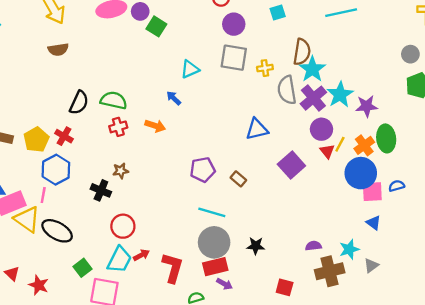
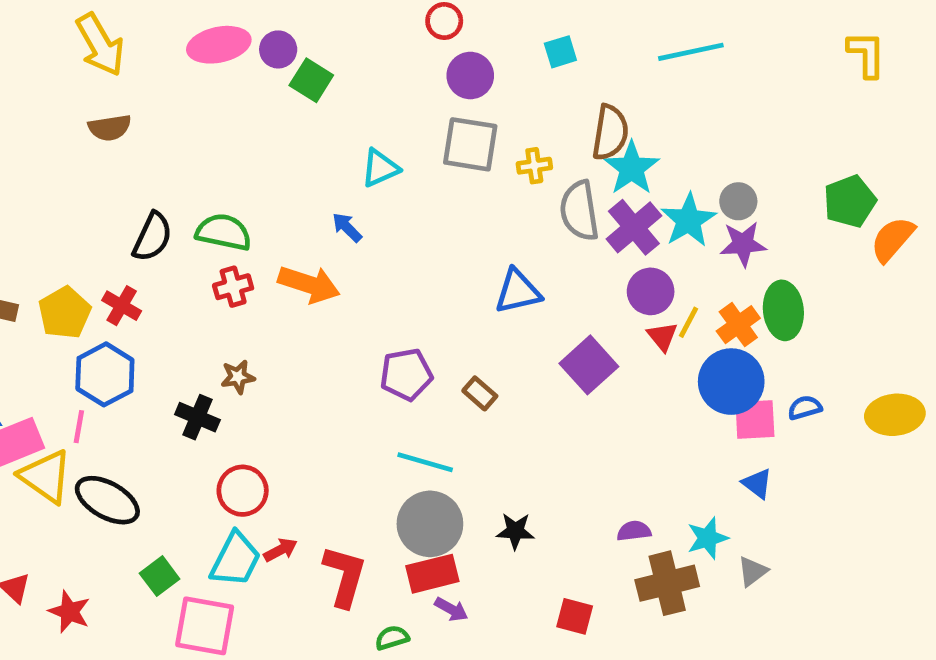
gray circle: (410, 54) -> (738, 201), moved
orange arrow: (155, 126) -> (309, 284), size x1.4

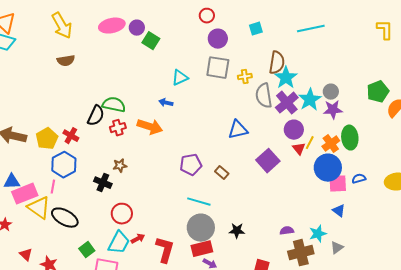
blue arrow: (347, 227) -> (166, 103), turned -32
black semicircle: (152, 237) -> (96, 116), moved

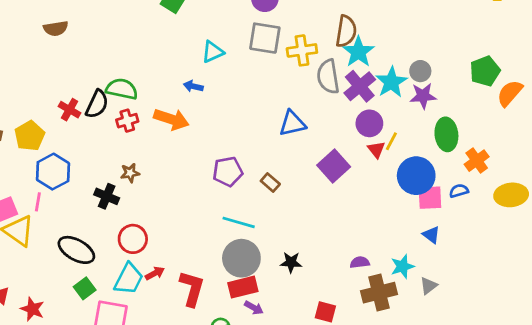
yellow cross: (245, 77) -> (302, 50), size x1.5
red cross: (71, 136) -> (69, 110), moved
orange cross: (331, 144) -> (477, 161), moved
black ellipse: (65, 218) -> (76, 250), moved

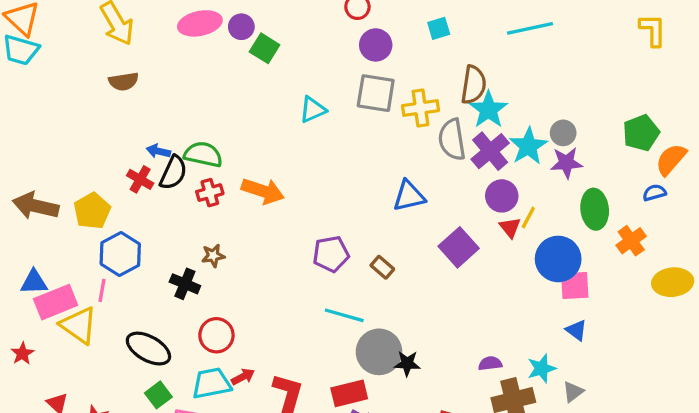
blue arrow: (193, 86) -> (158, 151), moved
blue semicircle: (459, 191) -> (654, 193), moved
gray circle: (241, 258) -> (379, 352), moved
cyan trapezoid: (129, 279) -> (211, 383), turned -128

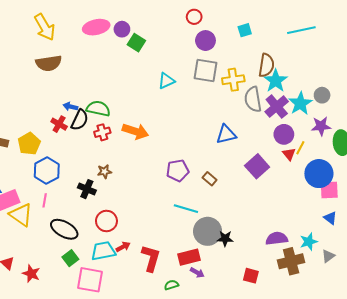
brown semicircle: (124, 81) -> (49, 63), size x1.4
purple star: (566, 163) -> (321, 126), moved
pink line: (102, 290) -> (45, 200), moved
purple semicircle: (490, 363) -> (277, 239), size x1.5

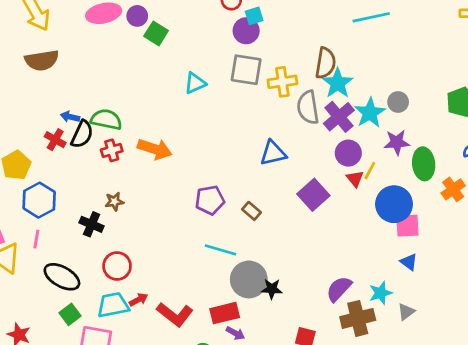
cyan square: (245, 30) -> (254, 16), moved
purple semicircle: (277, 239) -> (339, 289), turned -40
red L-shape: (151, 258) -> (175, 314), turned 112

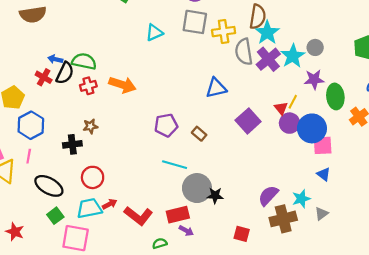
purple circle: (348, 153) -> (290, 123), moved
black cross: (92, 224) -> (72, 144), turned -30

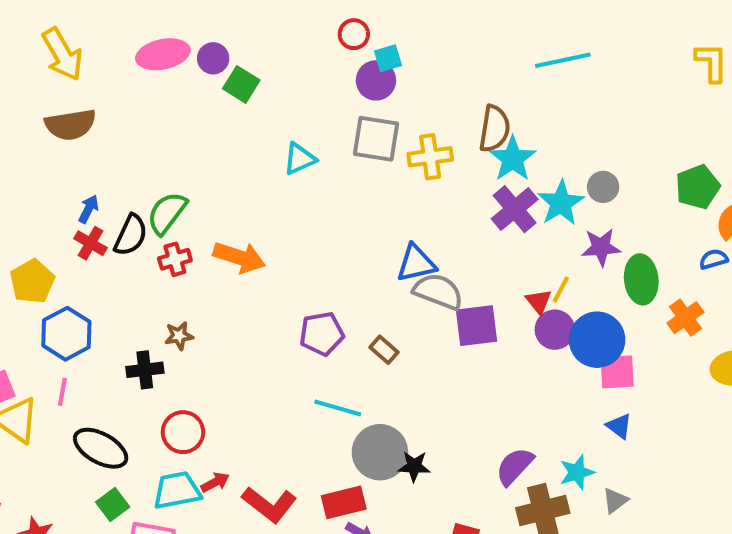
gray semicircle: (244, 52) -> (438, 291), moved, turned 120
blue arrow: (55, 59) -> (89, 209), moved, turned 104
green semicircle: (84, 61) -> (167, 213), turned -65
purple square: (248, 121) -> (476, 326), turned 35

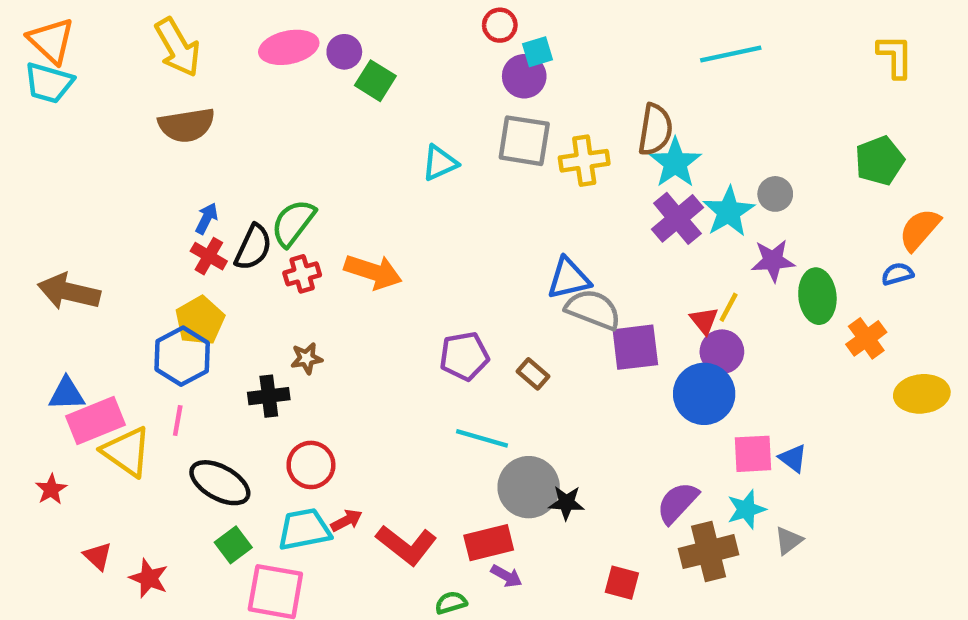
green pentagon: (698, 187) -> (880, 161), moved
yellow pentagon: (32, 281) -> (200, 321), moved
blue circle: (597, 340) -> (704, 394), moved
pink square: (617, 372) -> (753, 454), moved

